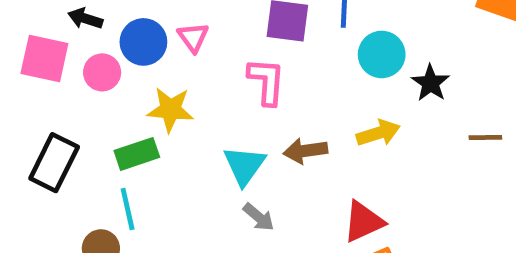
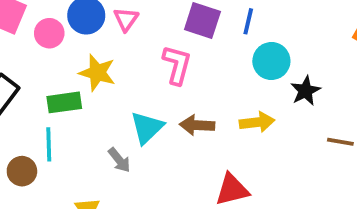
gray arrow: (259, 217) -> (119, 160), moved

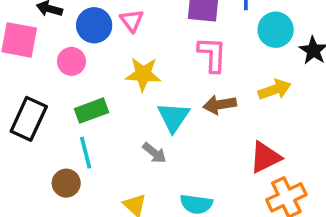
pink circle: (49, 33) -> (72, 61), moved
pink L-shape: (177, 65) -> (212, 54), moved
yellow star: (97, 73) -> (143, 74), moved

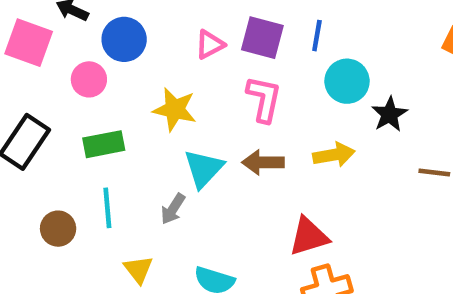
pink triangle: (132, 21) -> (210, 44), moved, turned 30
cyan line: (86, 153) -> (107, 208), moved
gray arrow: (154, 153) -> (173, 209), turned 75

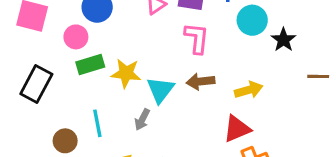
yellow star: (175, 109) -> (126, 73), moved
green rectangle: (104, 144) -> (90, 65), moved
yellow arrow: (334, 155) -> (249, 90), moved

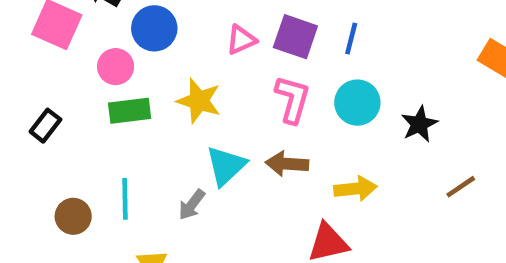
cyan circle: (252, 20) -> (357, 103), moved
yellow star: (126, 73) -> (199, 101), moved
brown line: (318, 76) -> (461, 187), turned -45
black rectangle: (36, 84) -> (45, 126), size x0.6

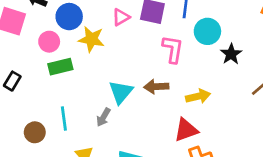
pink L-shape: (292, 99) -> (173, 49), moved
yellow star: (199, 101) -> (91, 39), moved
cyan circle: (357, 103) -> (207, 31), moved

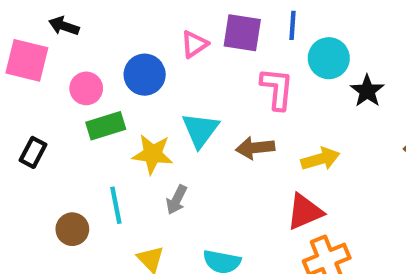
blue circle: (69, 17) -> (145, 75), moved
yellow star: (91, 39) -> (153, 154), moved
cyan triangle: (121, 92) -> (200, 130), moved

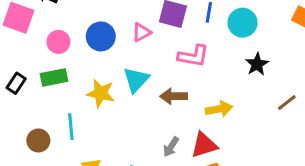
pink triangle: (194, 44) -> (141, 32), moved
cyan circle: (329, 58) -> (242, 23), moved
pink L-shape: (277, 89) -> (193, 56), turned 88
green rectangle: (106, 126) -> (54, 77), moved
gray arrow: (177, 200) -> (171, 147), moved

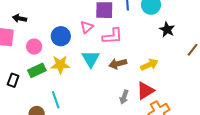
pink L-shape: (193, 56) -> (112, 36), moved
yellow star: (101, 93) -> (60, 65), moved

